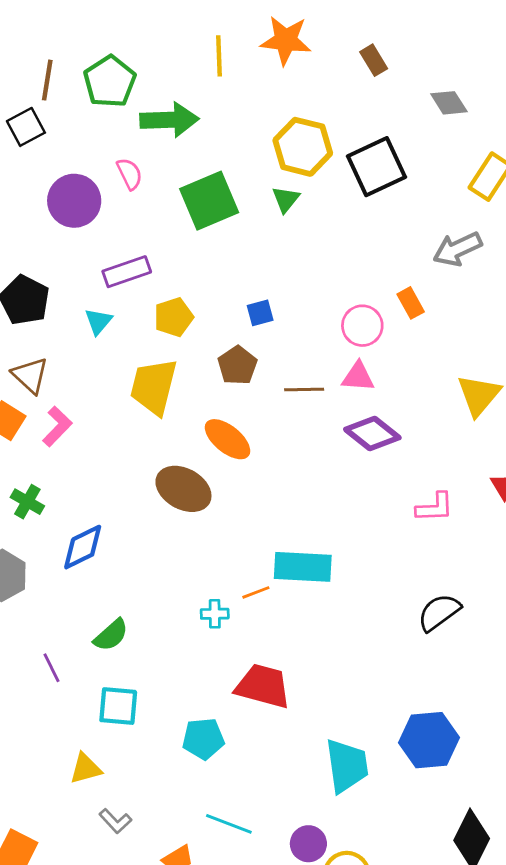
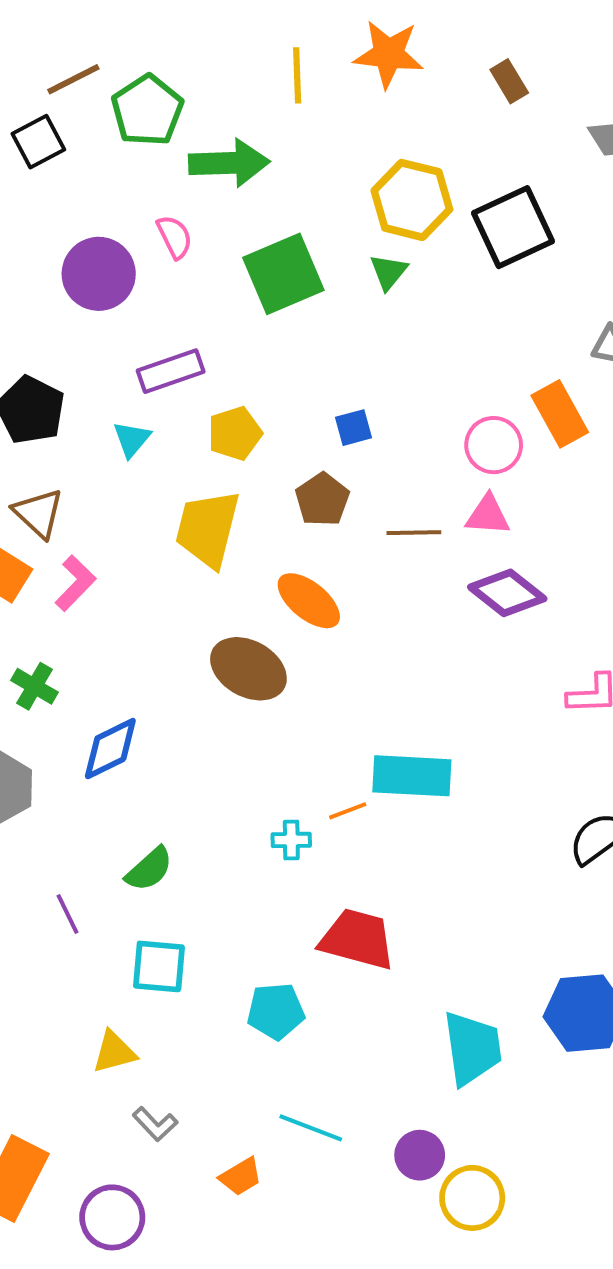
brown line: (47, 80) -> (73, 79), moved, turned 54
black square: (26, 127) -> (38, 142), moved
orange rectangle: (411, 303) -> (560, 414), size x1.5

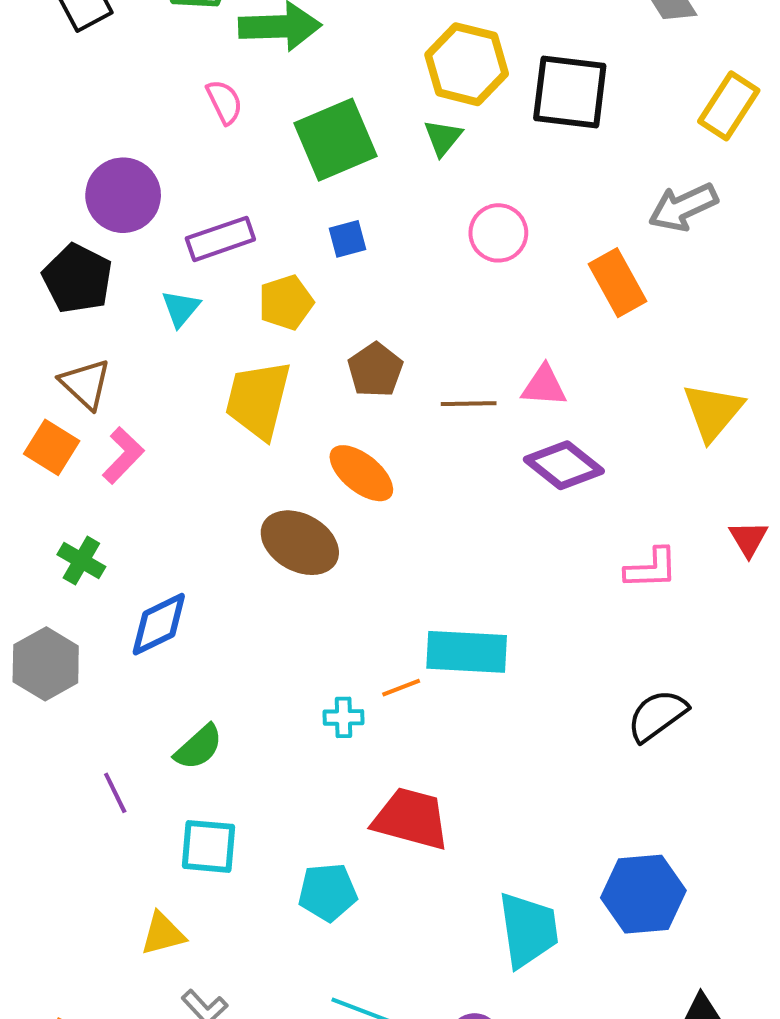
black square: (513, 227) -> (570, 92), turned 32
purple circle: (99, 274) -> (123, 195), moved
blue square: (354, 428) -> (347, 239), moved
pink circle: (494, 445) -> (498, 233), moved

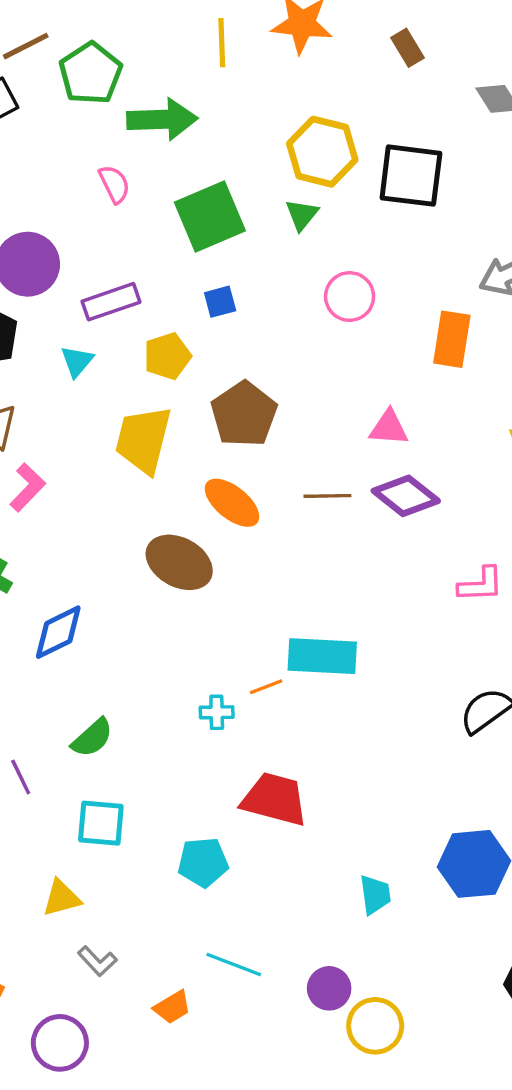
orange rectangle: (617, 283) -> (452, 339), turned 38
brown pentagon: (375, 370) -> (244, 414), size x1.4
brown line: (469, 404) -> (327, 496), moved
cyan trapezoid: (528, 930) -> (375, 895), size x0.6

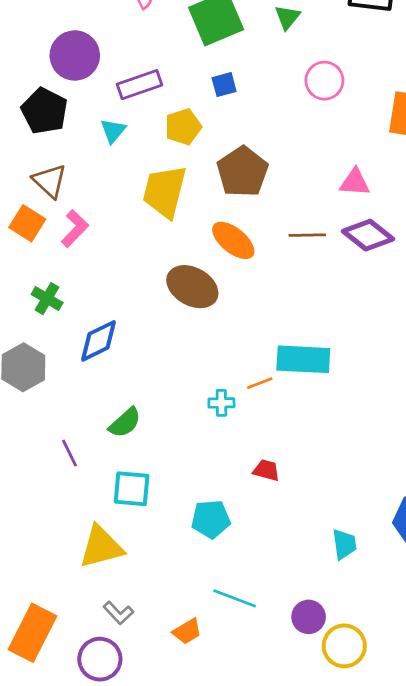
red trapezoid: (275, 799) -> (266, 470), size x0.5
yellow triangle: (62, 898) -> (101, 547), size x1.5
gray L-shape: (97, 961) -> (118, 613), moved

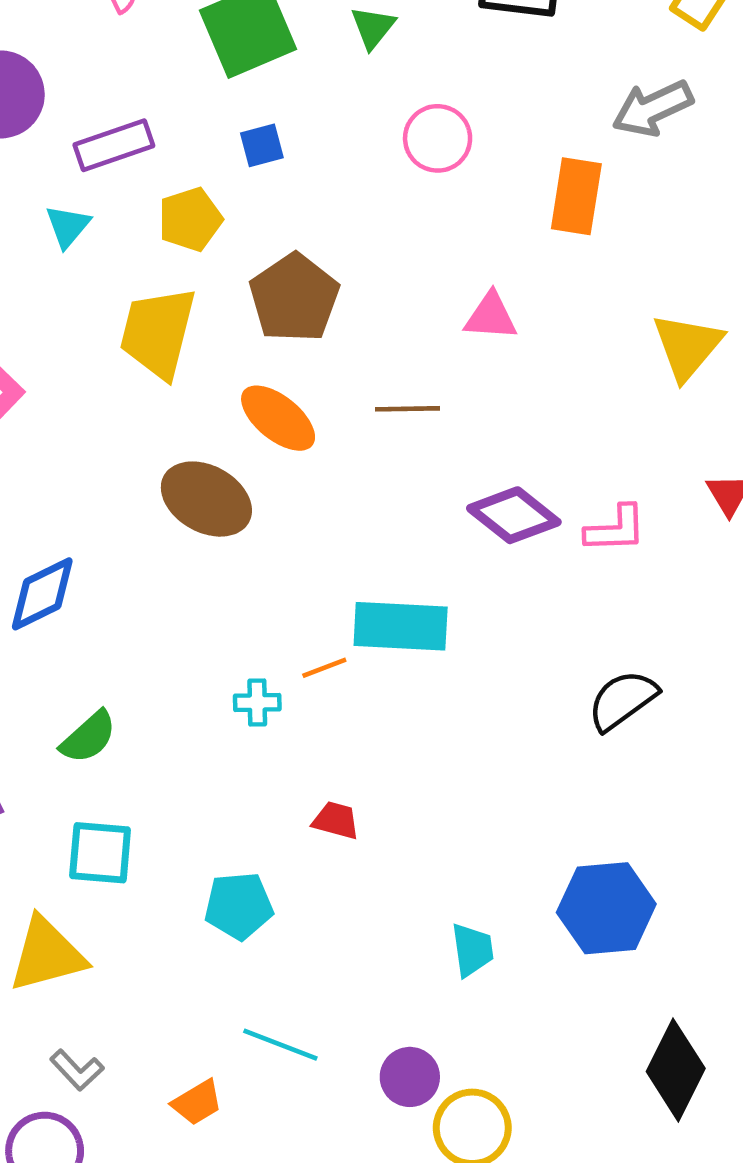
purple diamond: (368, 235) -> (514, 515), moved

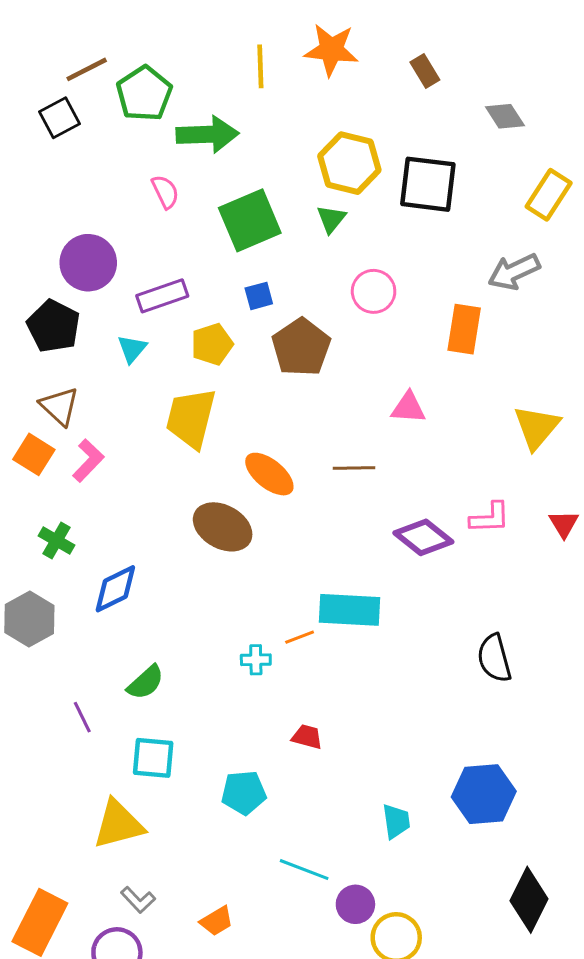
brown pentagon: (294, 298) -> (301, 347), moved
pink L-shape: (616, 529) -> (490, 518), moved
black semicircle: (623, 700) -> (494, 658), turned -69
cyan line: (280, 1045) -> (304, 870), moved

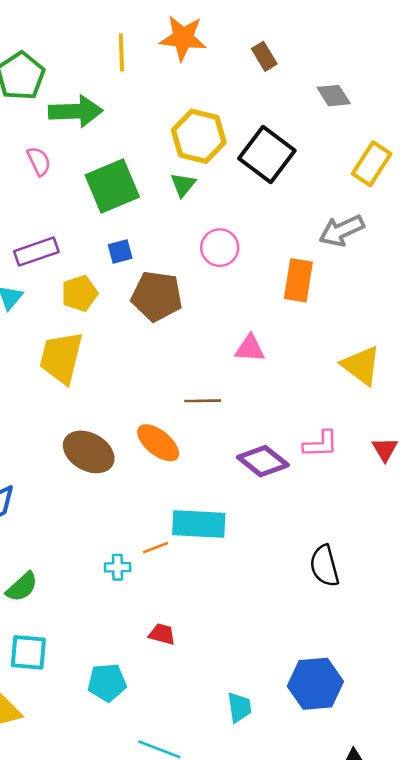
black square: (428, 184) -> (267, 155), turned 30
brown pentagon: (301, 347) -> (157, 296), turned -30
yellow triangle: (537, 427) -> (361, 365), turned -33
orange ellipse: (269, 474) -> (158, 443), moved

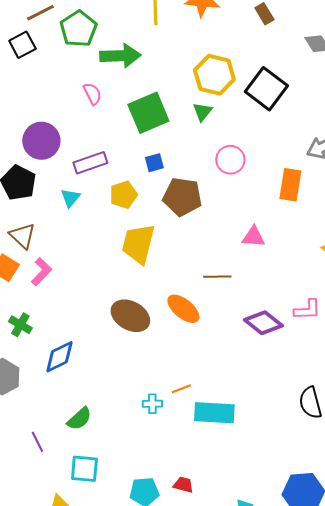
yellow trapezoid: (61, 358) -> (138, 244), moved
cyan rectangle: (199, 524) -> (214, 413), moved
red trapezoid: (162, 634) -> (183, 485), moved

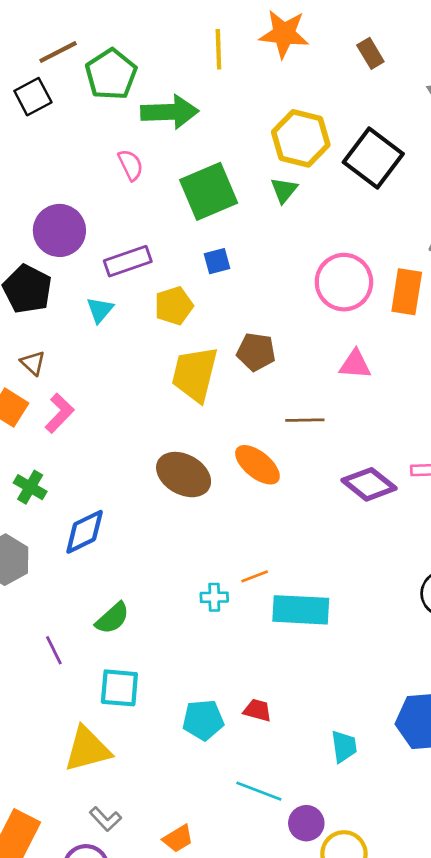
pink circle: (230, 160) -> (344, 282), moved, size x1.4
brown pentagon: (182, 197) -> (256, 352), moved, size x0.7
brown triangle: (22, 236) -> (33, 363), size x0.7

